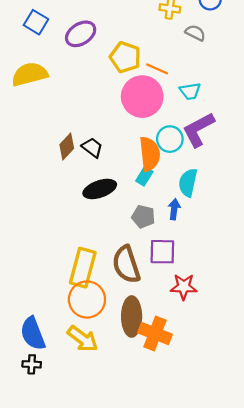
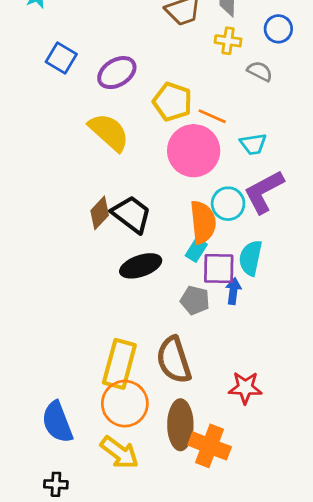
yellow semicircle: (30, 74) -> (109, 132), moved, turned 57
black trapezoid: (92, 148) -> (131, 214), size x1.5
purple square: (162, 252) -> (219, 269), moved
blue semicircle: (33, 333) -> (57, 422), moved

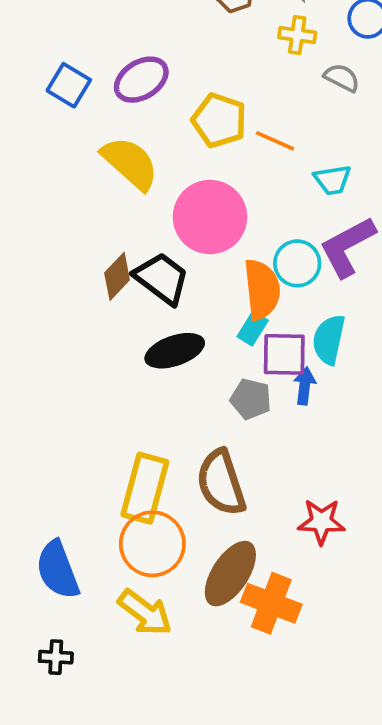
blue square: (61, 58) -> (69, 85), moved
pink circle: (194, 151) -> (210, 217), moved
brown ellipse: (180, 425) -> (230, 574), turned 33

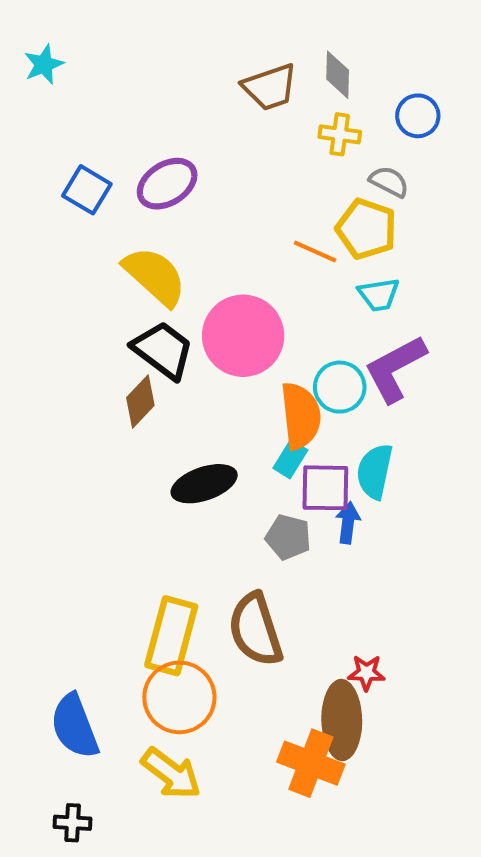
yellow pentagon: (219, 120) -> (366, 229), moved
black trapezoid: (162, 278) -> (163, 350), moved
red star: (321, 522) -> (366, 673), size x0.7
brown ellipse: (230, 574) -> (342, 720), moved, turned -34

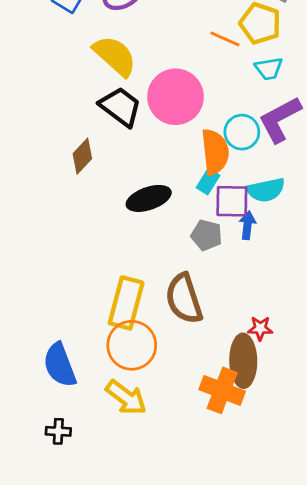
brown diamond: (140, 401) -> (82, 156), moved
cyan semicircle: (375, 471) -> (266, 190), turned -114

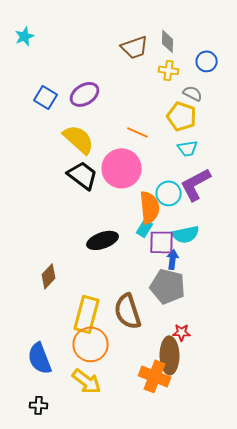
orange line: (225, 39) -> (138, 132), moved
brown diamond: (82, 156) -> (49, 276), moved
gray pentagon: (207, 235) -> (168, 286), moved, size x1.6

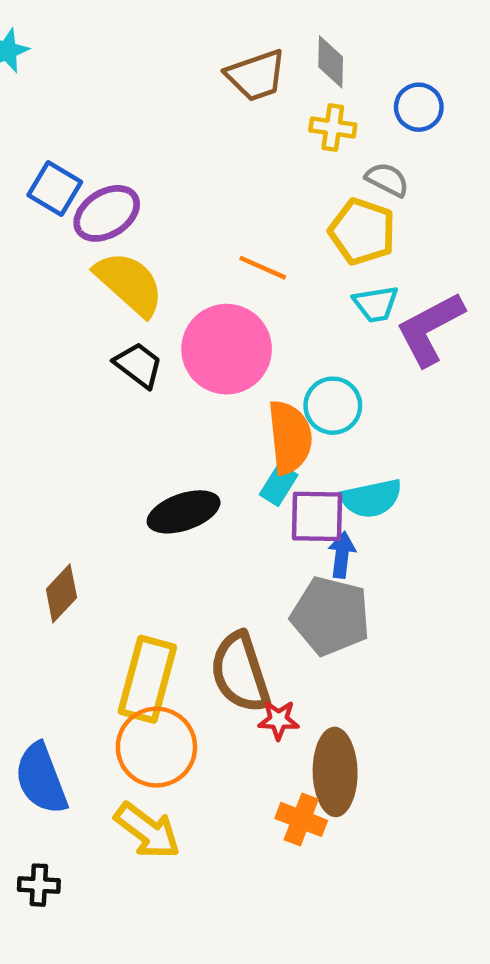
purple ellipse: (85, 94) -> (107, 213), moved
black trapezoid: (83, 175) -> (138, 365), size x0.7
purple L-shape: (196, 184) -> (430, 329), moved
red star: (182, 332) -> (279, 720), moved
orange cross: (155, 376) -> (301, 819), size x0.7

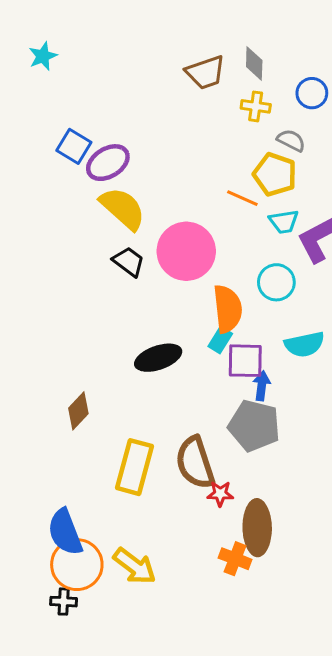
orange line: (263, 268) -> (242, 198), moved
cyan circle: (333, 406) -> (276, 282), moved
cyan semicircle: (371, 498) -> (304, 344), moved
orange circle: (156, 747) -> (77, 565), moved

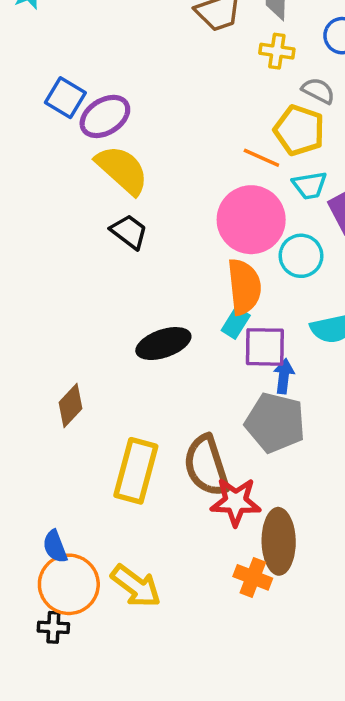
pink circle: (186, 251) -> (251, 220), moved
red star: (220, 494) -> (236, 502), size x1.6
blue semicircle: (65, 532) -> (55, 546), size x0.6

